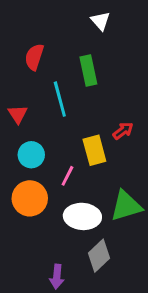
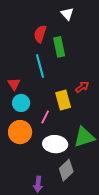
red semicircle: (34, 57) -> (40, 34), moved
red triangle: (18, 114) -> (14, 84), moved

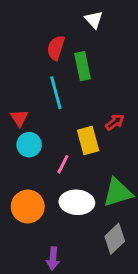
orange circle: (20, 132) -> (28, 207), moved
gray diamond: (66, 170) -> (115, 239), moved

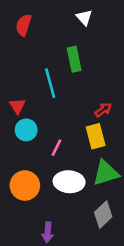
red semicircle: (56, 48) -> (24, 25), moved
yellow rectangle: (88, 140) -> (96, 136), moved

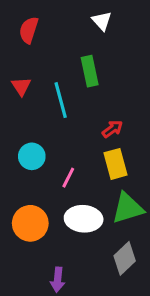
red triangle: (17, 106) -> (21, 86), moved
red arrow: (103, 110) -> (112, 129), moved

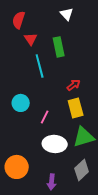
red triangle: (21, 86) -> (31, 39), moved
orange circle: (30, 223) -> (17, 167), moved
purple arrow: (58, 280) -> (52, 182), moved

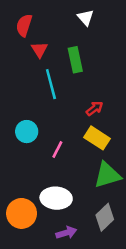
yellow rectangle: (76, 108) -> (97, 138), turned -42
white ellipse: (55, 144) -> (56, 198), moved
purple arrow: (52, 182) -> (66, 233), turned -112

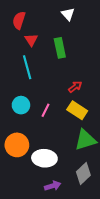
cyan line: (51, 84) -> (27, 67), moved
pink line: (57, 149) -> (46, 110), moved
orange circle: (22, 213) -> (17, 145), moved

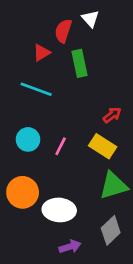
red semicircle: (19, 20) -> (63, 31), moved
red triangle: (31, 40) -> (42, 53), turned 32
cyan line: (27, 67) -> (36, 89), turned -55
red arrow: (75, 87) -> (112, 115), moved

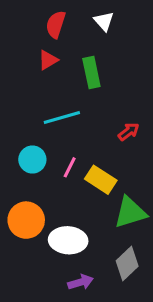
red semicircle: (63, 31) -> (56, 24), moved
cyan line: (36, 89) -> (62, 118), moved, turned -36
yellow rectangle: (103, 146) -> (101, 180), moved

